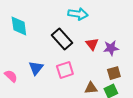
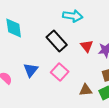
pink square: (65, 70) -> (60, 72), turned -30

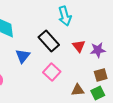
cyan arrow: (73, 16) -> (65, 16), turned 66
blue triangle: (31, 70) -> (23, 56), moved

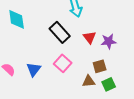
blue triangle: (23, 56) -> (34, 69), moved
brown square: (101, 75) -> (100, 66), moved

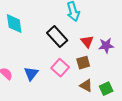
brown square: (100, 66) -> (83, 63), moved
brown triangle: (89, 81) -> (86, 86), turned 32

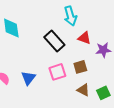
red triangle: (87, 42) -> (84, 38), moved, turned -32
pink square: (60, 68) -> (57, 72), turned 30

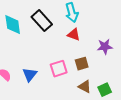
red triangle: (84, 38) -> (74, 35), moved
black rectangle: (54, 41) -> (42, 21), moved

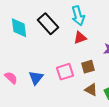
red triangle: (74, 35) -> (80, 38), turned -40

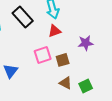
pink square: (65, 72) -> (43, 55), moved

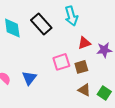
red triangle: (55, 31) -> (84, 43), moved
green square: (86, 86) -> (104, 93), turned -32

